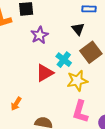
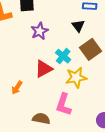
orange arrow: (16, 104) -> (17, 88), moved
pink L-shape: (80, 112) -> (64, 104), moved

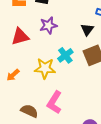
red triangle: (44, 69) -> (20, 37), moved
yellow star: (76, 78) -> (45, 68), moved

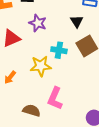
purple star: (48, 25) -> (38, 23), turned -30
cyan cross: (65, 55) -> (59, 50), turned -35

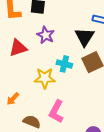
black triangle: (77, 21) -> (85, 37), size x1.5
orange arrow: (10, 77) -> (13, 99), moved

